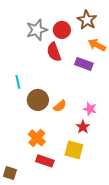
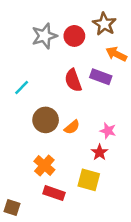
red semicircle: (54, 52) -> (73, 80), moved
cyan line: (18, 82) -> (22, 88), moved, turned 56

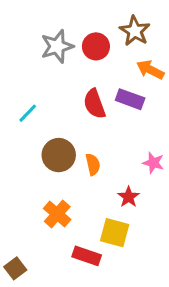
orange semicircle: (72, 127) -> (93, 164), turned -63
pink star: (108, 131) -> (153, 163), moved
red rectangle: (54, 193) -> (87, 256), moved
brown square: (12, 207) -> (15, 268), turned 35

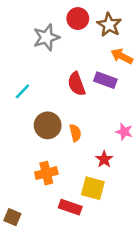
red circle: (96, 46) -> (78, 19), moved
orange cross: (57, 214) -> (46, 173), turned 35
brown square: (15, 268) -> (12, 217), turned -30

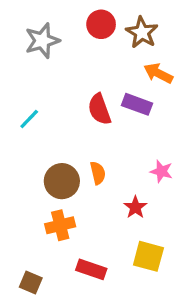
gray star: (46, 37) -> (42, 41), moved
brown circle: (48, 125) -> (62, 181), moved
yellow square: (93, 188) -> (148, 256), moved
brown square: (12, 217) -> (31, 282), moved

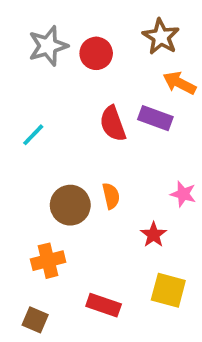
red circle: (101, 24) -> (96, 53), moved
orange cross: (60, 225) -> (48, 261), moved

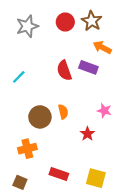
red circle: (96, 53) -> (65, 22), moved
yellow square: (168, 290) -> (96, 178), moved

